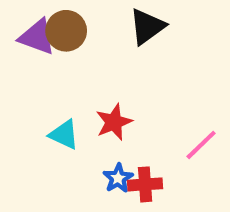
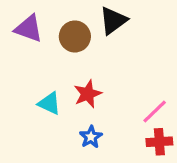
brown circle: (66, 31) -> (75, 36), moved
red cross: (145, 184) -> (159, 142), moved

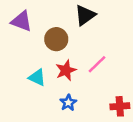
brown circle: (75, 36) -> (56, 39), moved
pink line: (155, 111) -> (97, 64), moved

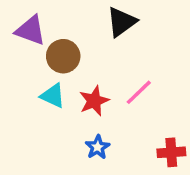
brown circle: (56, 39) -> (63, 56), moved
cyan triangle: (37, 78) -> (53, 96), moved

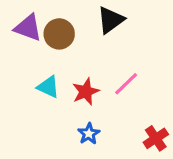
brown circle: (63, 56) -> (59, 34), moved
red cross: (171, 152) -> (156, 138), turned -30

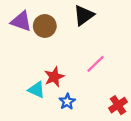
cyan triangle: (48, 87) -> (37, 90), moved
red star: (86, 92) -> (54, 77), moved

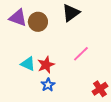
cyan triangle: (37, 90) -> (28, 64), moved
blue star: (67, 102) -> (48, 85), moved

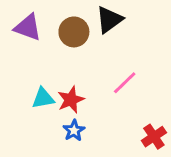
brown circle: (38, 22) -> (74, 32), moved
cyan triangle: (28, 64) -> (43, 98), turned -35

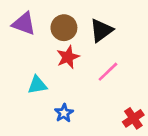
black triangle: (109, 20) -> (101, 30), moved
red star: (71, 100) -> (68, 57), moved

